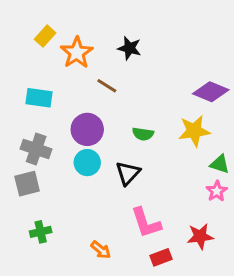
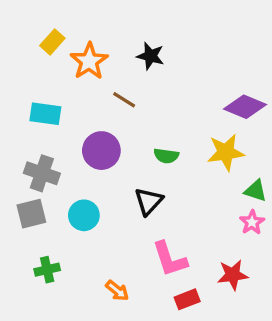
cyan circle: (87, 163) -> (84, 215), moved

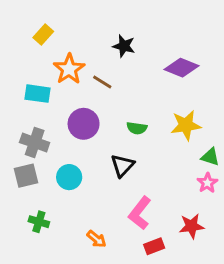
orange star: (89, 61) -> (69, 69), moved
purple diamond: (245, 107) -> (181, 68), moved
pink L-shape: (170, 259) -> (140, 213), turned 56
green cross: (47, 270) -> (39, 222), turned 30

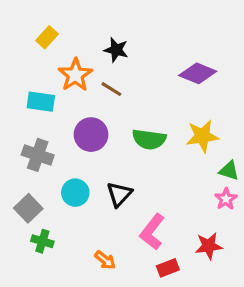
black star: (124, 46) -> (116, 50), moved
green semicircle: (137, 128) -> (149, 139), size x1.5
black triangle: (122, 166) -> (119, 194), moved
gray square: (26, 176) -> (28, 208), moved, turned -30

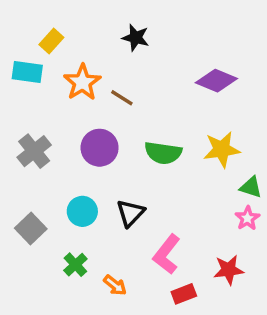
black star: (116, 50) -> (136, 38), moved
cyan rectangle: (41, 102) -> (27, 72), moved
gray cross: (38, 155) -> (34, 151), moved, turned 32
green cross: (42, 241) -> (75, 265), moved, turned 30

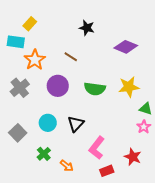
black star: (136, 38) -> (87, 28), moved
orange star: (82, 82) -> (35, 60), moved
red star: (229, 270) -> (133, 157), turned 30

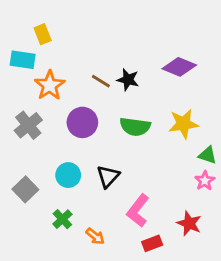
yellow rectangle: (30, 24) -> (43, 34), turned -64
black star: (87, 28) -> (128, 80), moved

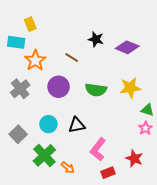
black star: (128, 80) -> (96, 39), moved
black triangle: (108, 176) -> (77, 125), turned 36
green cross: (62, 219) -> (44, 155), size x1.6

